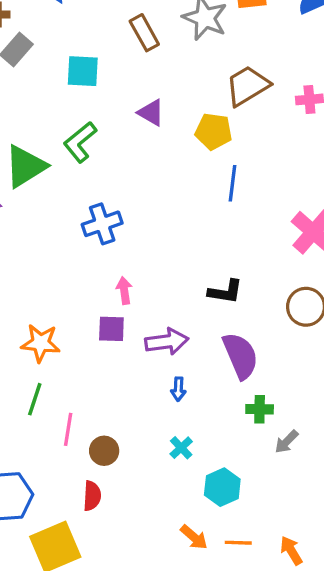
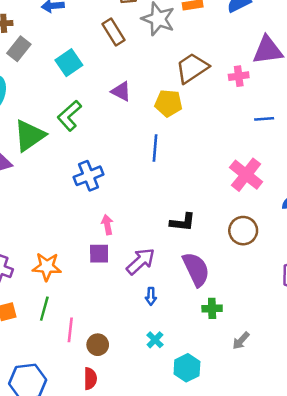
cyan square: (83, 71) -> (69, 63), turned -35
blue line: (232, 183) -> (155, 148), moved
purple arrow: (167, 342) -> (141, 261), turned -32
gray arrow: (287, 442) -> (241, 341), moved

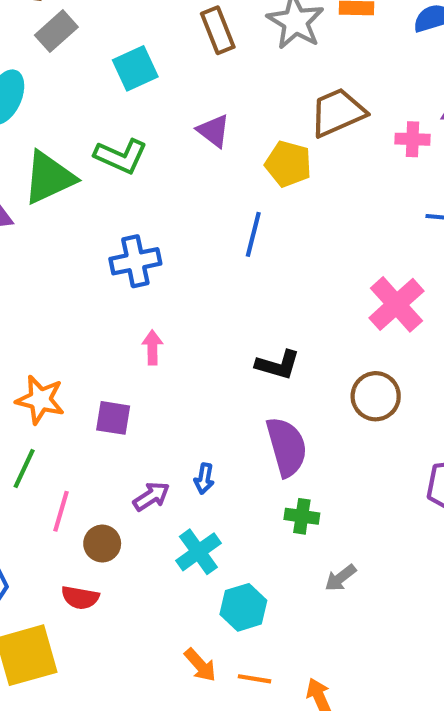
green L-shape: (69, 116) -> (121, 156), turned -124
purple square: (99, 254) -> (113, 418), moved
purple arrow: (141, 261) -> (151, 496), moved, size x0.7
cyan cross: (155, 340) -> (198, 552), size x1.5
red semicircle: (90, 379) -> (80, 598), turned 90

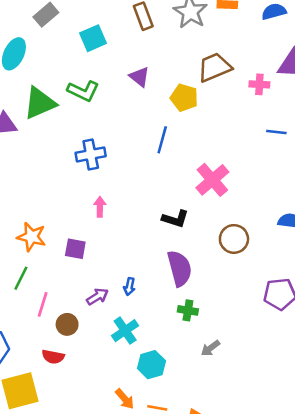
pink cross: (396, 304) -> (212, 180), moved

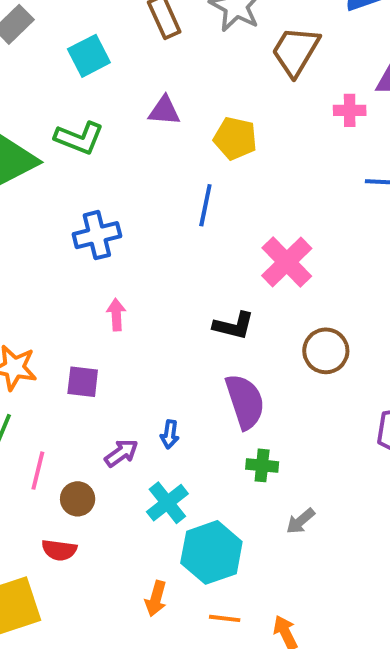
brown trapezoid: (215, 67) -> (296, 51), moved, turned -33
purple triangle: (139, 77) -> (164, 111), turned -30
cyan hexagon: (151, 365) -> (211, 552), size x1.4
orange arrow: (125, 399) -> (156, 599), moved, turned 60

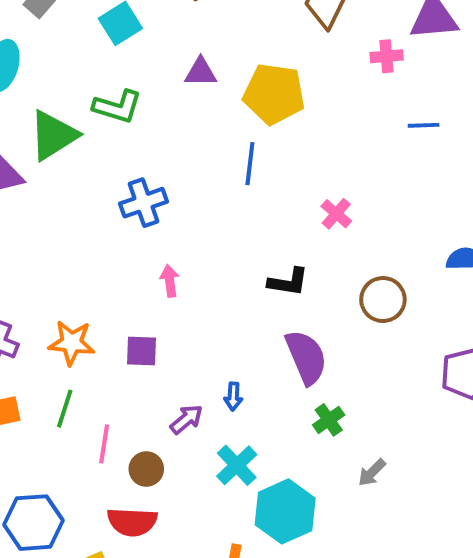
yellow pentagon: (235, 138) -> (274, 94), size x1.4
pink cross: (287, 262) -> (336, 214), size x0.6
green cross: (262, 465) -> (329, 420), turned -36
red semicircle: (59, 550) -> (132, 522), size x1.4

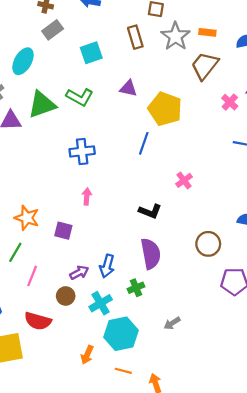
pink cross: (387, 56) -> (230, 102), turned 35
brown circle: (383, 300) -> (208, 244), moved
blue arrow: (233, 396) -> (107, 266), size x1.5
green cross: (329, 420) -> (136, 288), moved
brown circle: (146, 469) -> (66, 296), moved

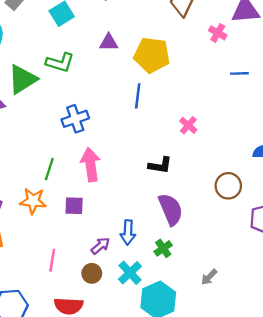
pink arrow: (87, 196) -> (91, 165), size x1.8
green line: (15, 252) -> (49, 169), moved

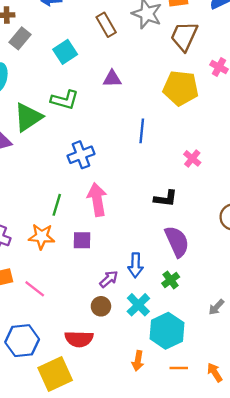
yellow pentagon: (152, 55) -> (181, 88), moved
pink line: (52, 260) -> (35, 289), moved, turned -60

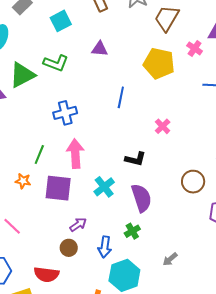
orange star: (42, 236) -> (23, 181), size x0.7
purple square: (82, 240) -> (58, 188), size x1.6
blue arrow: (136, 265) -> (105, 247), moved
cyan cross: (138, 305) -> (104, 187), moved

